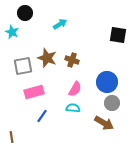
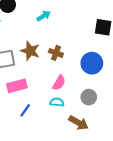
blue circle: (107, 82) -> (92, 63), moved
gray circle: (112, 103) -> (89, 97), moved
brown arrow: (104, 123) -> (78, 123), moved

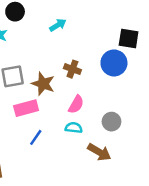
brown star: (30, 51) -> (43, 84), moved
blue circle: (92, 63) -> (114, 63), moved

